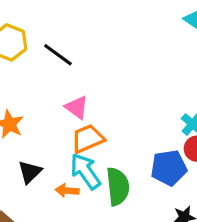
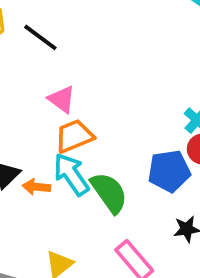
green semicircle: (118, 187) -> (109, 193), turned -30
orange arrow: (67, 191) -> (36, 187), moved

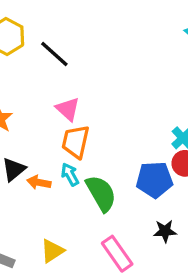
orange trapezoid: (74, 136) -> (76, 142), turned -60
cyan arrow: (71, 174) -> (70, 174), size x0.6

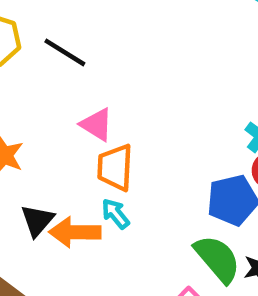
orange arrow: (39, 182) -> (75, 232), size x1.5
green semicircle: (101, 193) -> (217, 259), moved

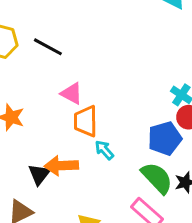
cyan arrow: (115, 214) -> (104, 150), moved
black triangle: (37, 220) -> (39, 174), moved

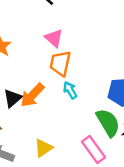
orange arrow: (61, 166) -> (32, 95), turned -56

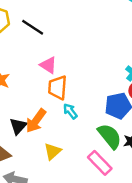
yellow triangle: (43, 148) -> (53, 151), moved

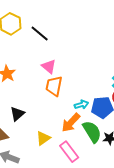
cyan arrow: (70, 111) -> (81, 105), moved, turned 104
orange arrow: (36, 121) -> (71, 123), moved
pink rectangle: (100, 163) -> (69, 152), moved

